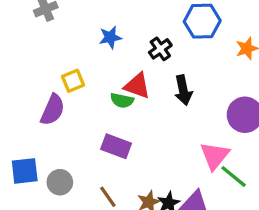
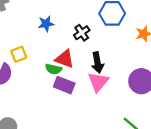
purple rectangle: (116, 146) -> (64, 85), moved
pink triangle: (215, 156) -> (98, 82), moved

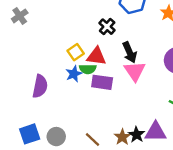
blue star: (46, 24) -> (74, 74), moved
yellow square: (19, 54) -> (76, 52), moved

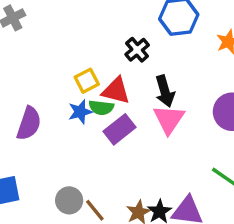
purple rectangle: (102, 82) -> (119, 129), turned -54
gray circle: (56, 137) -> (69, 200), moved

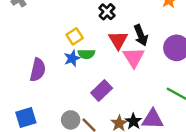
red triangle: (116, 91) -> (118, 40), moved, turned 50
black arrow: (165, 91) -> (141, 35), moved
purple rectangle: (119, 129) -> (102, 91), moved

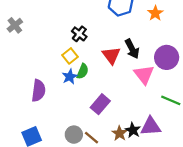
black cross: (107, 12) -> (79, 34), moved
green semicircle: (86, 54) -> (83, 71), turned -63
pink triangle: (134, 57) -> (144, 75), moved

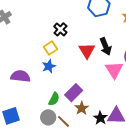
green semicircle: (83, 71) -> (54, 99), moved
purple semicircle: (39, 91) -> (20, 76), turned -96
brown star: (120, 133) -> (82, 108), moved

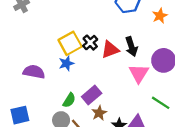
black cross: (60, 29) -> (90, 43), moved
yellow square: (51, 48) -> (70, 43), size x1.5
red triangle: (87, 51) -> (110, 50), turned 36

